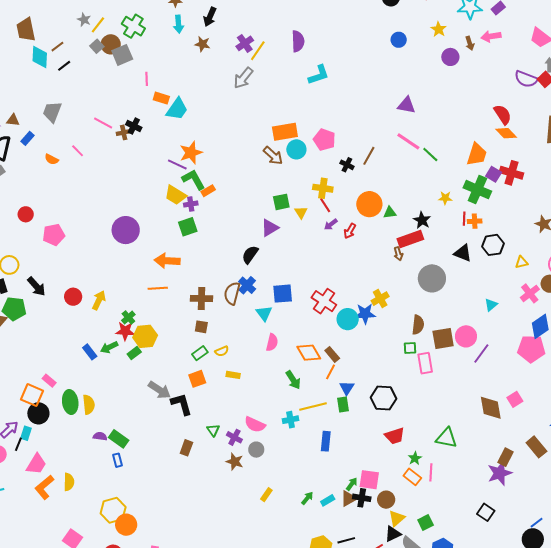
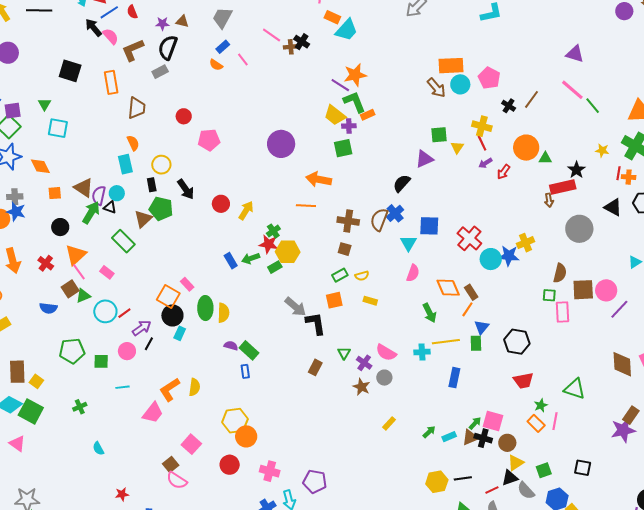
blue rectangle: (28, 138) -> (223, 47), moved
cyan rectangle: (26, 433) -> (180, 333), moved
pink trapezoid: (36, 464) -> (153, 413), moved
black square: (486, 512) -> (583, 468), moved, turned -30

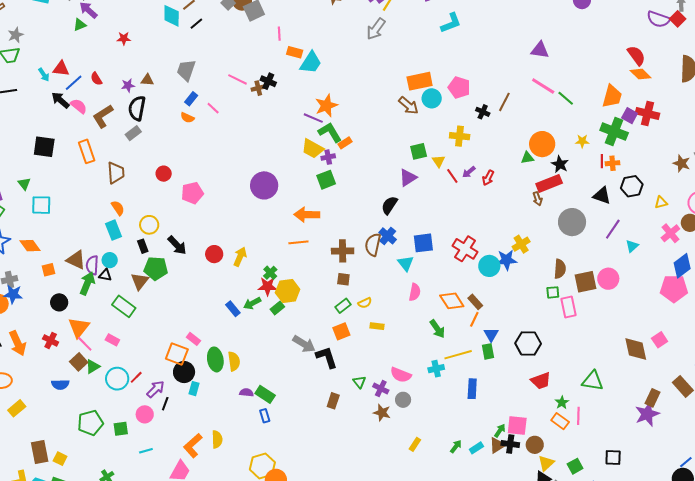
red line: (482, 143) -> (452, 176), moved
orange circle: (526, 148) -> (542, 144), moved
purple line: (619, 309) -> (613, 229), moved

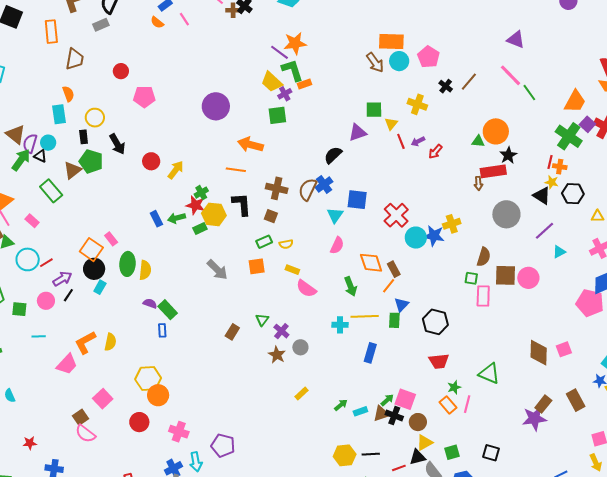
yellow star: (582, 141) -> (552, 182), moved
purple cross: (328, 157) -> (285, 94), turned -32
black L-shape: (327, 357) -> (242, 204), moved
pink semicircle: (401, 375) -> (306, 289), moved

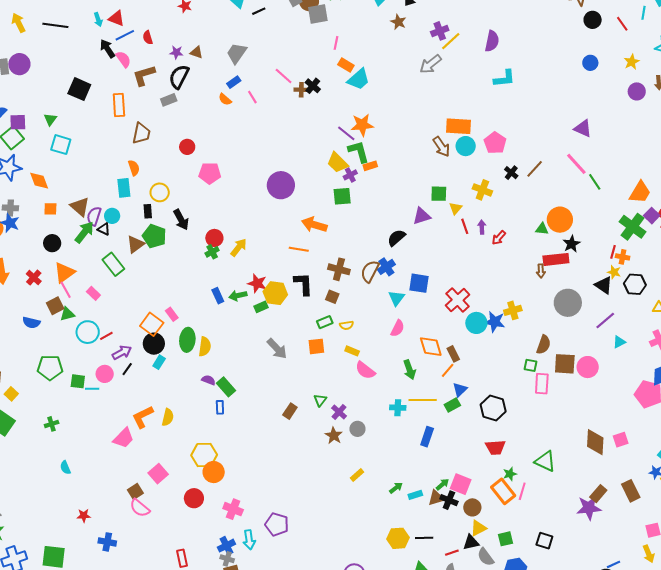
purple arrow: (418, 141) -> (482, 227), turned 112
green cross: (201, 193) -> (212, 252), moved
green rectangle: (394, 320) -> (452, 405), turned 56
cyan line: (39, 336) -> (92, 389), moved
orange rectangle: (448, 405) -> (503, 491), size x1.4

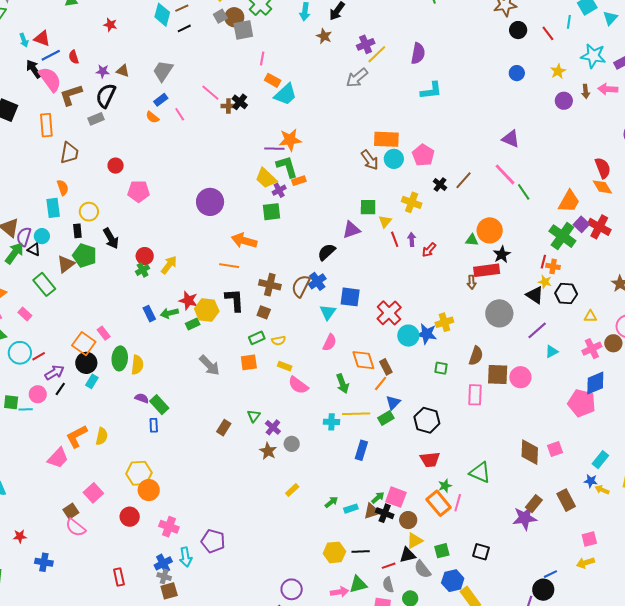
pink semicircle: (123, 59) -> (50, 79), size x1.5
purple line: (346, 133) -> (274, 149), turned -36
green square: (531, 365) -> (441, 368), moved
yellow arrow: (649, 554) -> (585, 563), turned 96

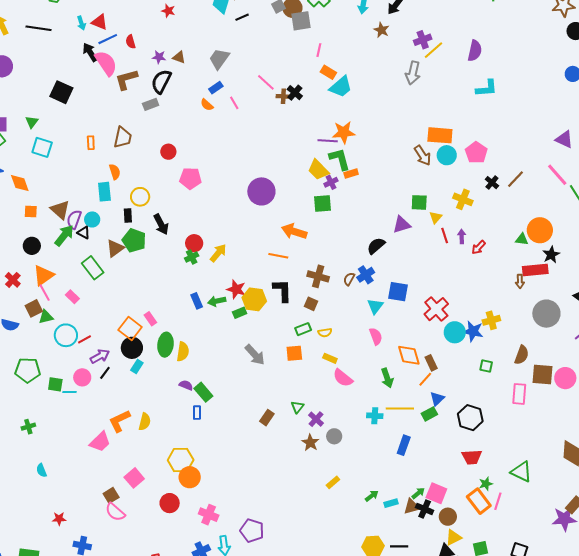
gray arrow: (357, 78) -> (413, 73), turned -40
orange rectangle: (46, 125) -> (91, 143), moved, size x0.6
brown semicircle: (301, 286) -> (349, 279), size x0.6
pink semicircle: (330, 342) -> (376, 336), turned -48

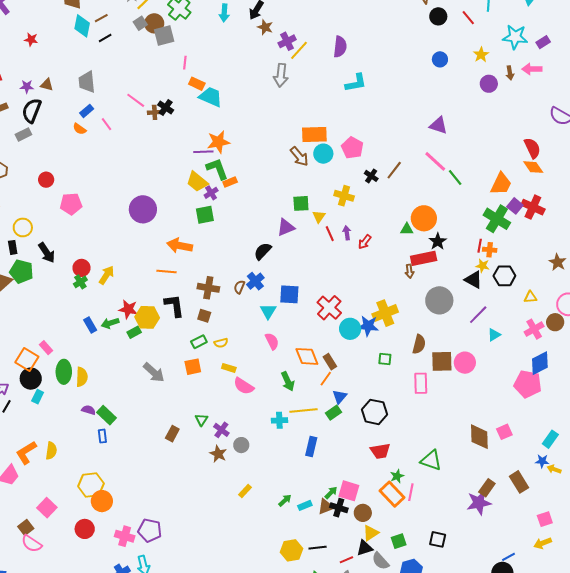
brown star: (381, 30) -> (265, 27), moved
gray trapezoid: (219, 59) -> (87, 82), turned -35
cyan trapezoid: (341, 87) -> (211, 97), turned -110
yellow cross: (491, 320) -> (385, 313), size x1.4
purple pentagon: (252, 531) -> (150, 530), moved

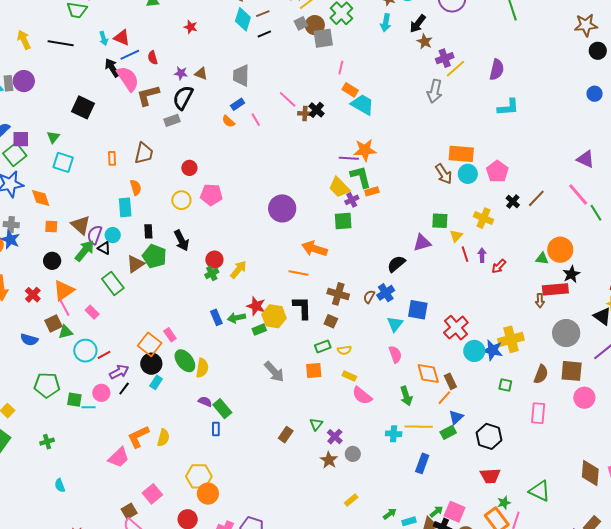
yellow circle: (23, 227) -> (181, 200), moved
brown square: (442, 361) -> (572, 371), moved
green ellipse: (64, 372) -> (185, 361), turned -45

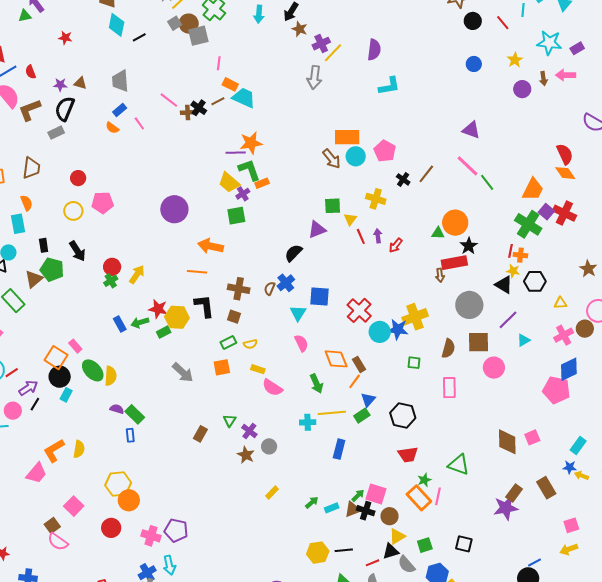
brown line: (263, 14) -> (218, 101), moved

